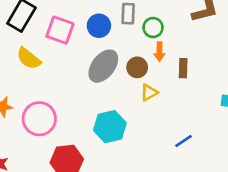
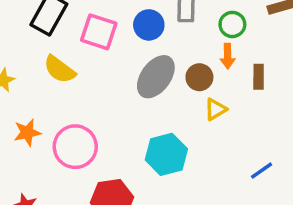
green circle: (153, 28) -> (232, 24), moved

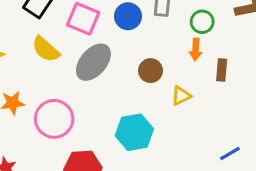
gray ellipse: (156, 77) -> (93, 62), moved
brown circle: (199, 77) -> (151, 71), moved
blue line: (262, 171) -> (230, 153), moved

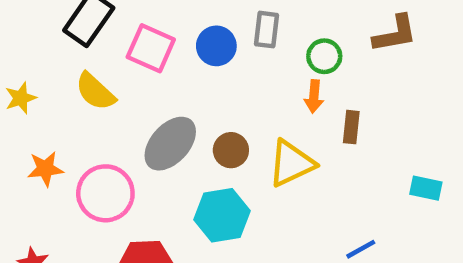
gray ellipse: (93, 62) -> (170, 144), moved
brown circle: (151, 71) -> (231, 150), moved
yellow triangle: (181, 96) -> (291, 163), size x1.6

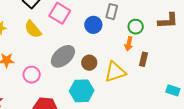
blue circle: (216, 46) -> (93, 25), moved
pink circle: (105, 193) -> (32, 75), size x0.7

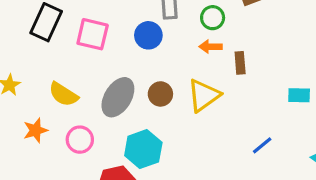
yellow semicircle: (33, 29) -> (63, 94), moved
orange arrow: (129, 44) -> (211, 47), turned 96
cyan hexagon: (82, 91) -> (143, 149), moved

